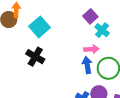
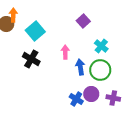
cyan cross: (102, 30) -> (101, 46), moved
pink arrow: (91, 49) -> (65, 52), moved, turned -88

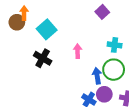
purple square: (83, 21) -> (102, 12), moved
cyan cross: (101, 46) -> (115, 45), turned -32
blue arrow: (80, 67) -> (97, 76), moved

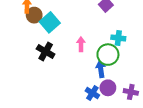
brown circle: (17, 22) -> (34, 15), moved
green circle: (114, 70) -> (108, 55), moved

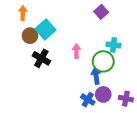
brown circle: (34, 15) -> (30, 36), moved

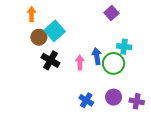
pink arrow: (76, 51) -> (80, 62), moved
blue arrow: (96, 76) -> (97, 56), moved
blue cross: (88, 100) -> (86, 100), moved

